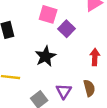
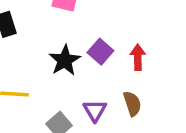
purple square: (66, 29) -> (100, 52), moved

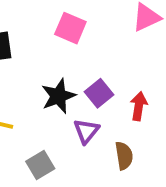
purple triangle: (95, 110) -> (86, 131), moved

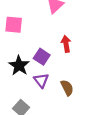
red arrow: (139, 106) -> (66, 44), moved

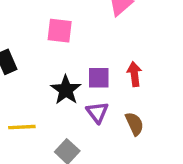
red arrow: (66, 44) -> (134, 74), moved
purple square: (42, 57) -> (99, 78), turned -35

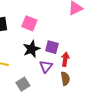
pink square: (60, 31) -> (29, 23), moved
red arrow: (134, 74) -> (65, 59), moved

